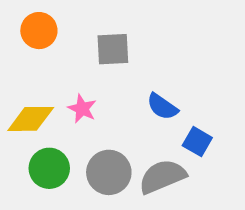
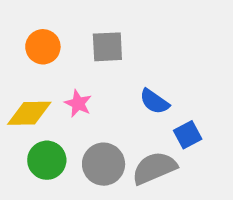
orange circle: (39, 31) -> (43, 47), moved
blue square: (197, 142) -> (188, 135), turned 32

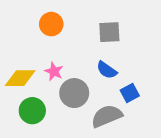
orange circle: (43, 47) -> (51, 24), moved
gray square: (107, 47) -> (109, 32), moved
gray circle: (104, 164) -> (74, 93), moved

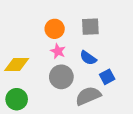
orange circle: (51, 24) -> (55, 29), moved
pink star: (54, 71) -> (58, 51), moved
green circle: (32, 111) -> (17, 99), moved

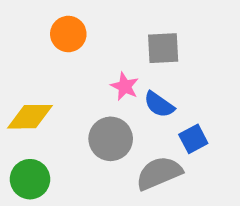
orange circle: (55, 29) -> (68, 34), moved
pink star: (58, 51) -> (125, 86), moved

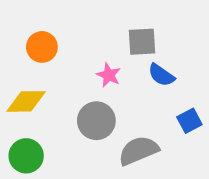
orange circle: (68, 34) -> (42, 47), moved
blue semicircle: (159, 105) -> (161, 75), moved
blue square: (193, 139) -> (189, 121), moved

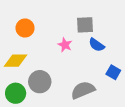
gray circle: (96, 121) -> (40, 82), moved
blue square: (189, 121) -> (113, 72), turned -32

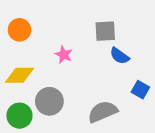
orange circle: (25, 28) -> (19, 30), moved
pink star: (65, 45) -> (64, 55), moved

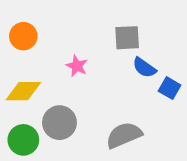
blue square: (140, 90) -> (170, 88), moved

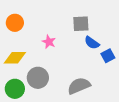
blue square: (170, 88) -> (108, 56), turned 32

